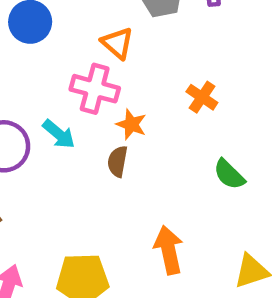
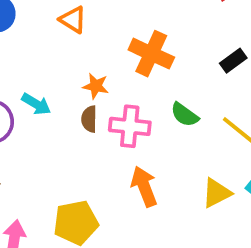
pink cross: (95, 89) -> (130, 126), moved
orange cross: (202, 97) -> (151, 54), size x1.6

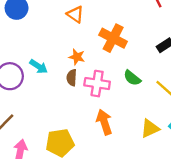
orange triangle: (73, 20) -> (75, 14), moved

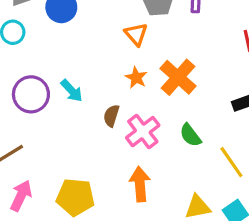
orange star: (77, 57) -> (136, 78), moved
pink cross: (97, 84) -> (143, 132), turned 30

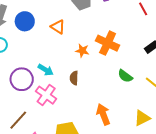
orange triangle: (136, 34) -> (58, 27), moved
pink cross: (143, 132) -> (46, 95), moved

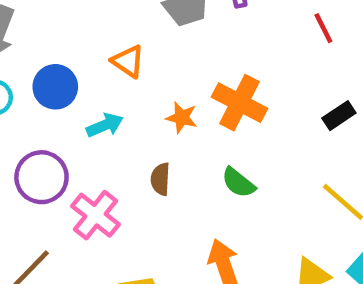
blue circle: (25, 21) -> (55, 87), moved
cyan arrow: (46, 70) -> (105, 125), moved, turned -56
green semicircle: (125, 76) -> (238, 183), moved

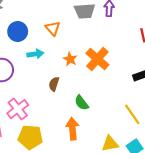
green semicircle: (238, 183) -> (82, 103), moved
pink cross: (95, 215) -> (18, 109), moved

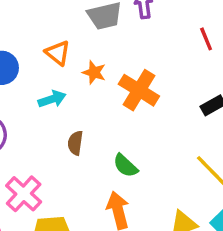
cyan arrow: (35, 54) -> (52, 99), moved
orange star: (70, 59) -> (94, 72), moved

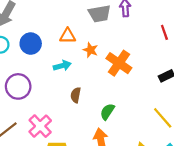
orange triangle: (58, 53) -> (68, 36), turned -42
green semicircle: (125, 166) -> (107, 112), turned 77

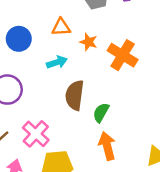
brown semicircle: (76, 95) -> (75, 95), size x1.6
green semicircle: (107, 112) -> (101, 113), moved

